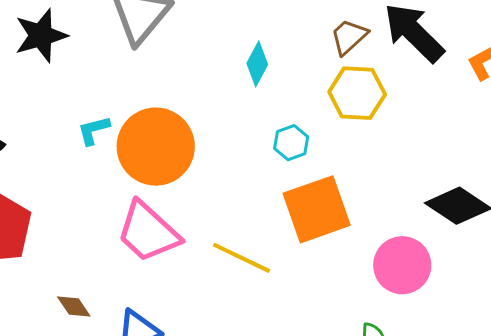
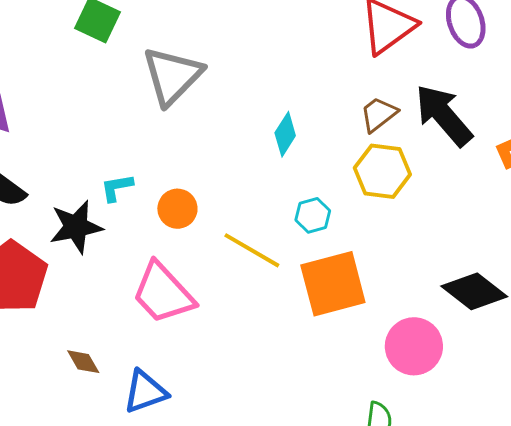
black star: (41, 35) -> (76, 227), moved
orange circle: (156, 147) -> (177, 209), size x0.5
yellow line: (241, 258) -> (252, 250), moved

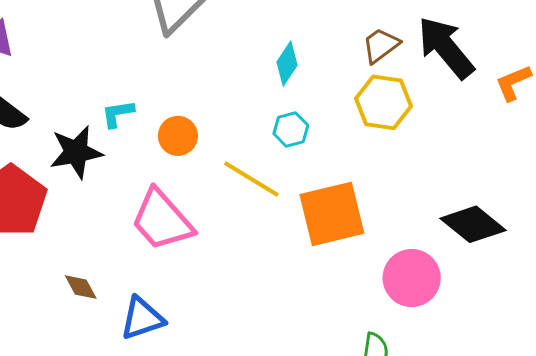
cyan hexagon: (313, 215) -> (291, 129), moved

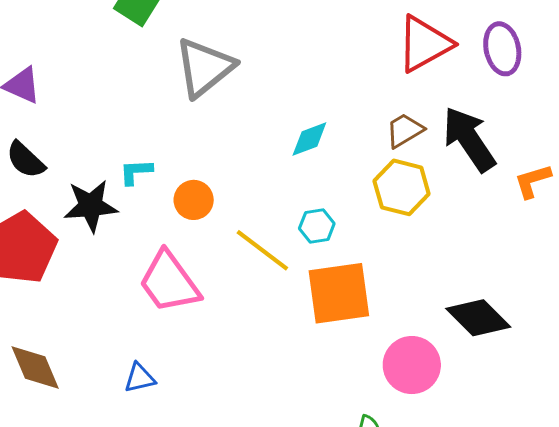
cyan diamond: (287, 64) -> (309, 139), turned 30
cyan hexagon: (291, 129) -> (317, 226), moved
brown diamond: (81, 287) -> (35, 368), moved, size x1.6
blue triangle: (142, 318) -> (140, 378), size x0.7

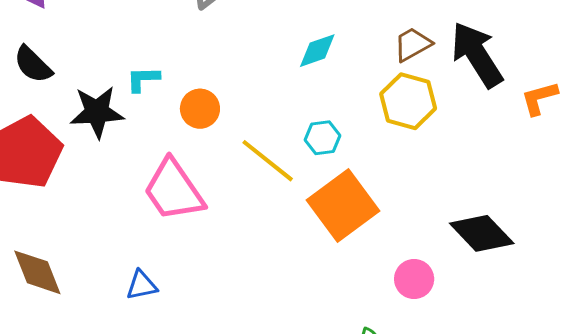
orange square: (339, 293) -> (343, 205), turned -30
pink circle: (412, 365) -> (414, 279), size x0.7

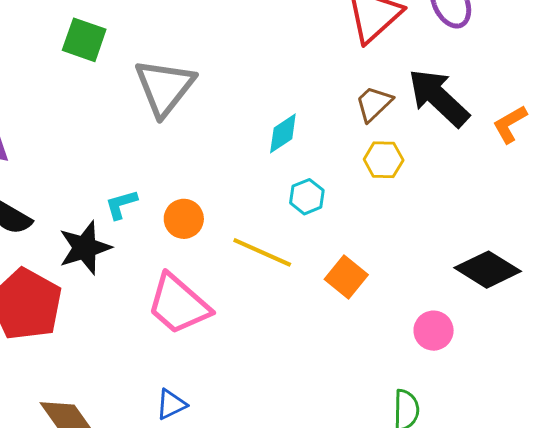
yellow hexagon: (408, 101) -> (384, 160), size x0.7
cyan hexagon: (322, 138) -> (307, 197), moved
orange square: (343, 205) -> (346, 277), size x0.6

